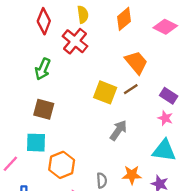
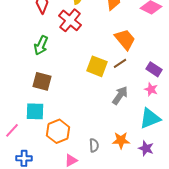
gray arrow: (118, 130) -> (120, 95), moved
cyan triangle: (164, 150) -> (150, 118), turned -30

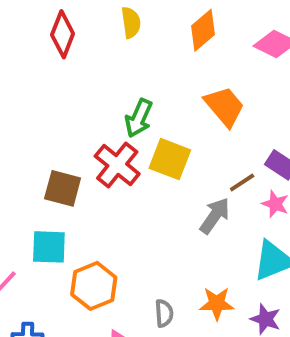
red cross: (70, 20) -> (117, 165), moved
green arrow: (41, 45) -> (139, 118), moved
brown line: (120, 63) -> (242, 183), moved

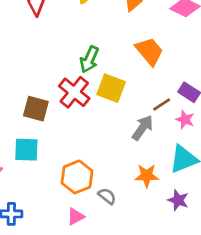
orange hexagon: (94, 286) -> (77, 177), moved
orange star: (217, 303) -> (147, 176), moved
gray semicircle: (164, 313) -> (107, 196), turned -48

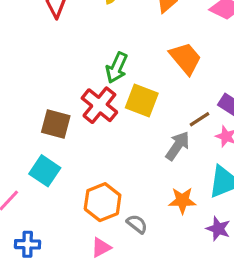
cyan square: (26, 150) -> (45, 171), turned 32

